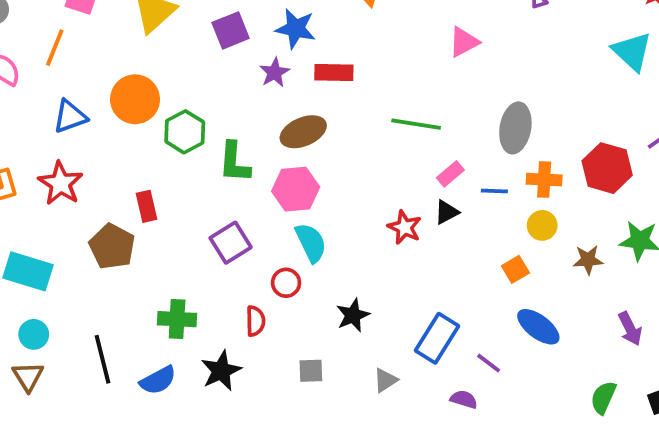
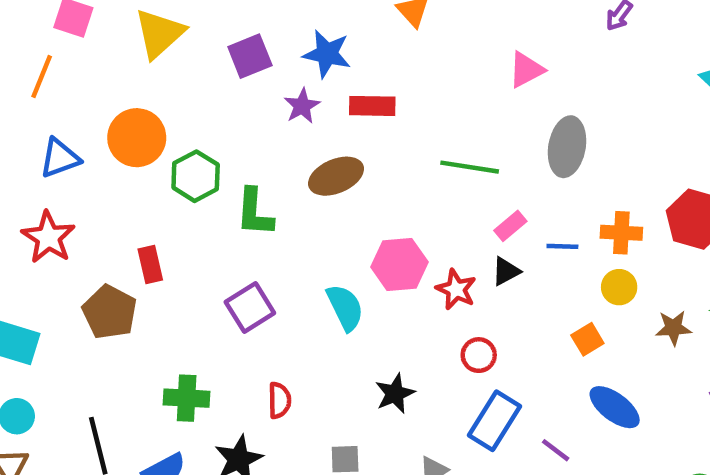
gray ellipse: (515, 128) -> (567, 147), moved
pink hexagon: (296, 189) -> (399, 264), moved
red circle: (286, 283) -> (479, 355), moved

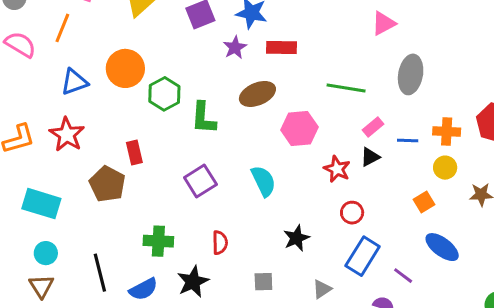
pink hexagon: (399, 264) -> (299, 128), moved

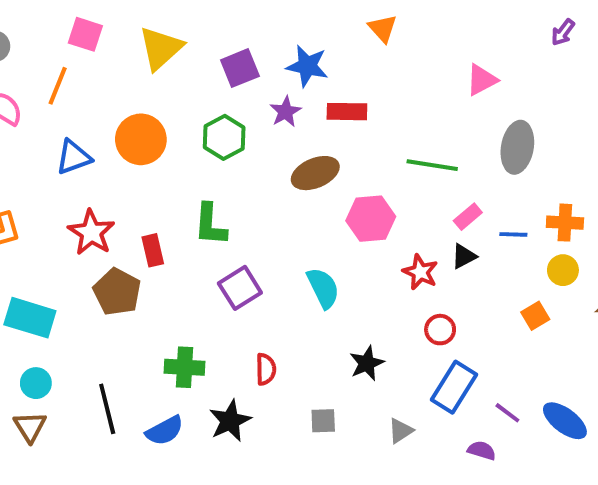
green hexagon: (164, 94) -> (224, 137), moved
green L-shape: (203, 118) -> (210, 225), moved
red star: (67, 135) -> (91, 232), moved
blue ellipse: (442, 247) -> (565, 421), moved

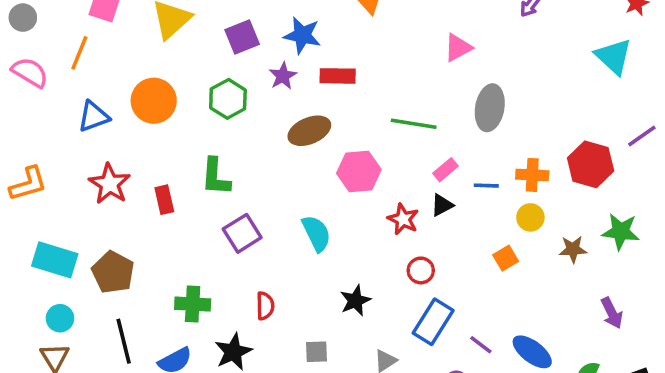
brown pentagon: (117, 292) -> (113, 272), moved

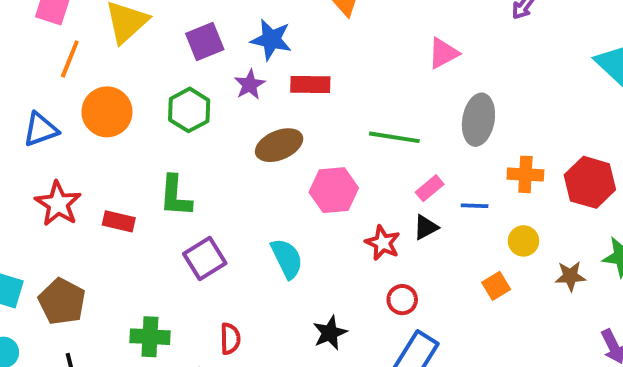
orange line: (79, 53) -> (70, 59), moved
orange cross: (532, 175) -> (525, 174), moved
red rectangle: (164, 200) -> (119, 221), turned -64

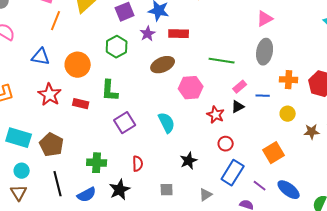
pink triangle: (443, 53) -> (265, 19), moved
orange circle: (107, 112) -> (78, 65), moved
blue triangle: (40, 129) -> (41, 57), turned 30
orange square: (496, 286) -> (274, 153), moved, size x1.5

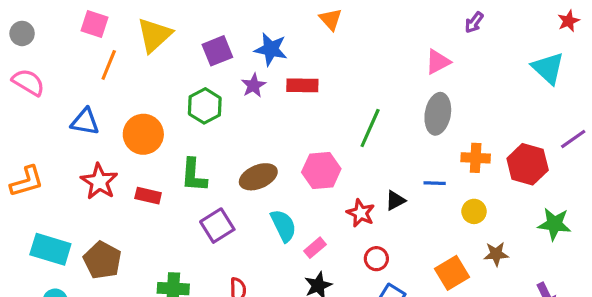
green line: (222, 61) -> (370, 128), turned -75
brown ellipse: (163, 65) -> (258, 177), moved
pink rectangle: (240, 87) -> (315, 248), moved
brown star: (312, 132) -> (496, 254), moved

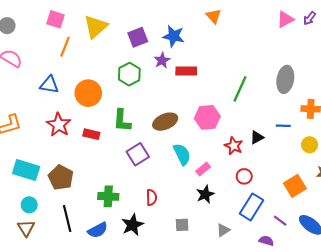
pink triangle: (438, 62) -> (285, 19), moved
red rectangle: (302, 85) -> (186, 71), moved

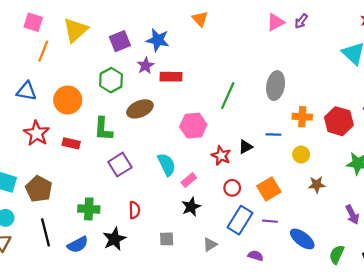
brown ellipse: (165, 122) -> (140, 109), moved
orange square: (295, 186) -> (269, 189), moved
purple line: (280, 221) -> (270, 221), moved, turned -32

